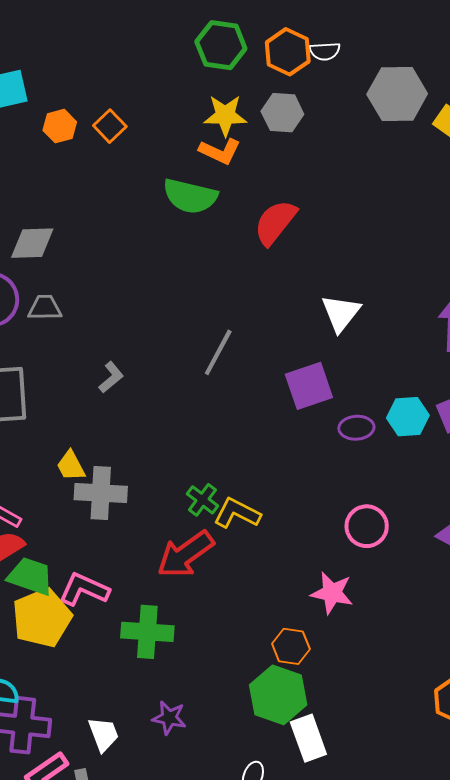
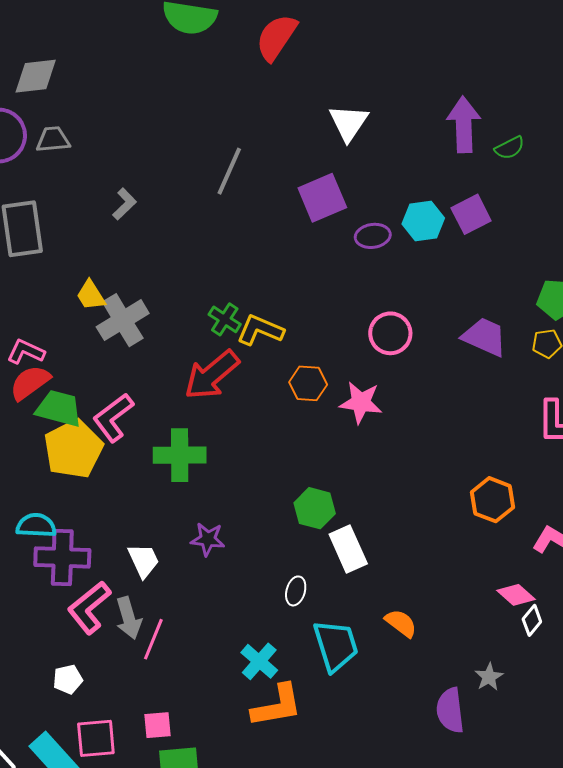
gray cross: (101, 493) -> (123, 320), turned -30
pink L-shape: (84, 589) -> (113, 418), turned -57
orange hexagon: (291, 646) -> (308, 383), moved
green hexagon: (278, 695) -> (315, 508), size x0.7

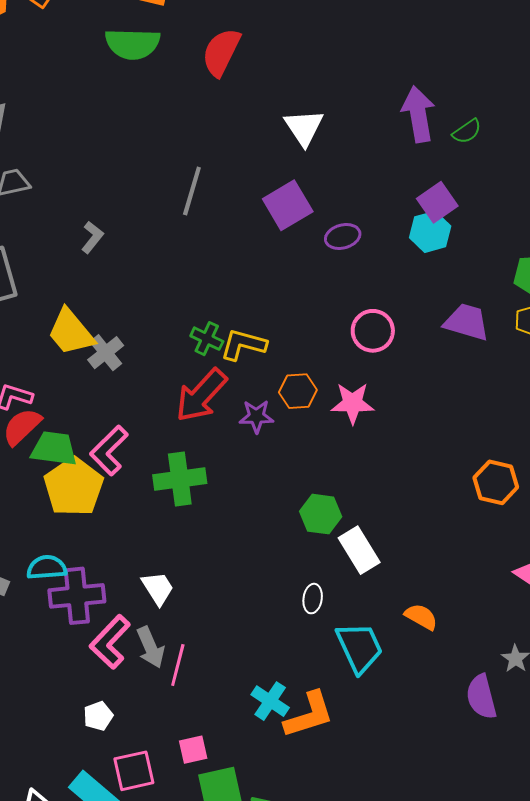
cyan hexagon: (423, 221) -> (430, 232), moved
yellow trapezoid: (91, 295) -> (71, 332), size x1.6
gray cross: (123, 320) -> (106, 353), size x0.7
purple star: (208, 539) -> (256, 416), moved
cyan cross: (259, 661) -> (270, 701), moved

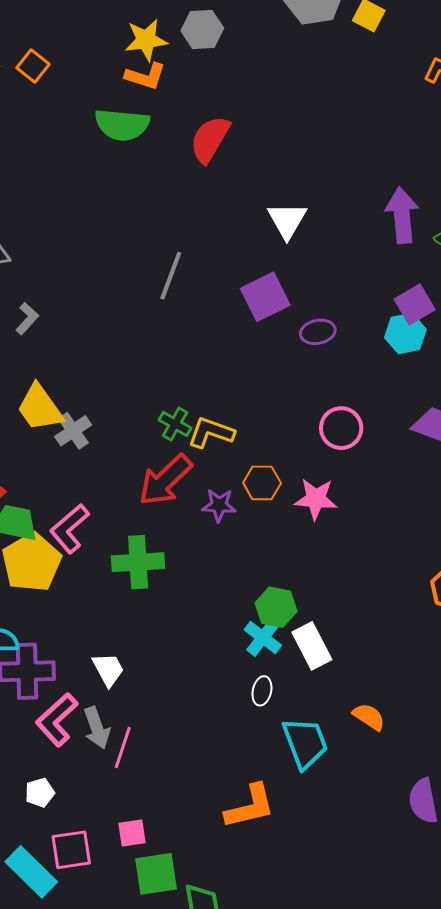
gray L-shape: (92, 237) -> (27, 319), moved
cyan cross: (270, 701) -> (263, 638), moved

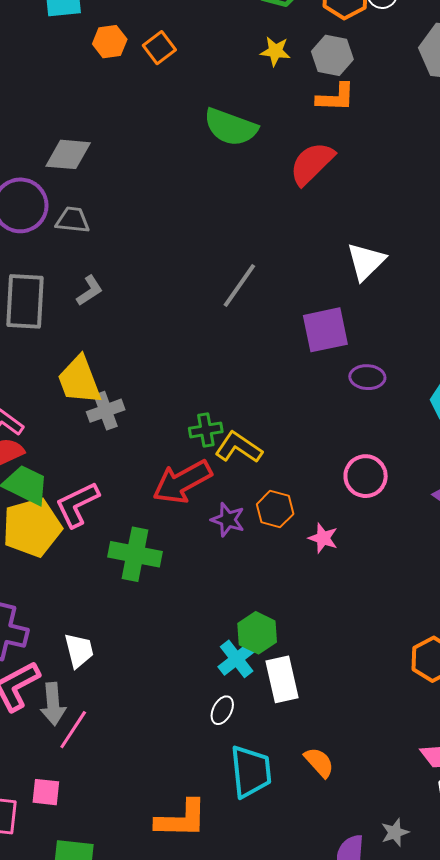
yellow star: (146, 40) -> (275, 51), size x0.7
orange L-shape: (146, 76) -> (336, 97), moved, turned -30
green cross: (175, 424) -> (206, 430), turned 36
pink star: (316, 499) -> (323, 538), size x0.7
pink square: (132, 833) -> (46, 792), moved

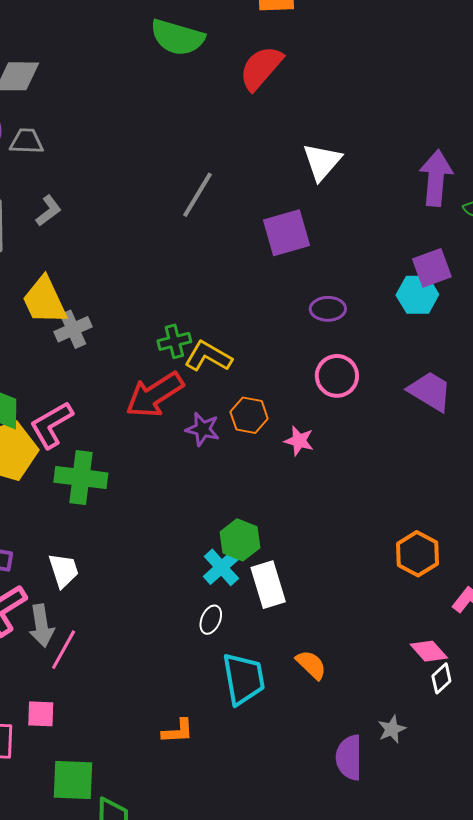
purple ellipse: (367, 377) -> (328, 309), moved
green cross: (135, 554) -> (81, 478), moved
orange L-shape: (181, 819) -> (178, 731), size x0.6

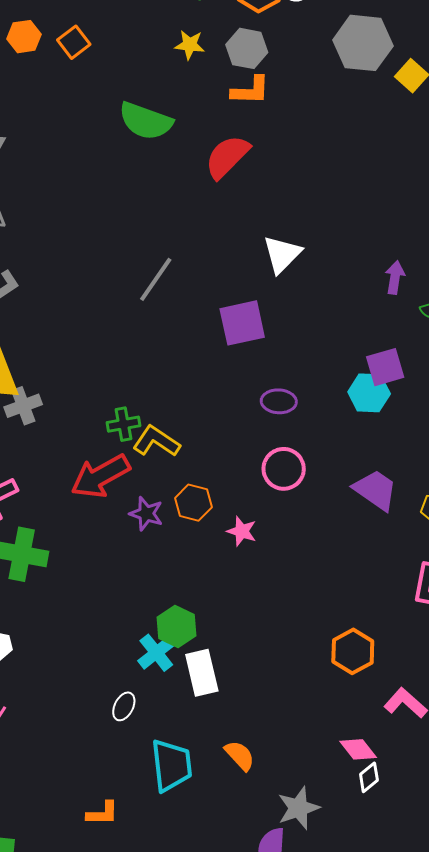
purple arrow: (436, 178) -> (395, 277), size x0.6
white ellipse: (211, 620) -> (124, 706), moved
gray star: (392, 729) -> (298, 808), moved, size x1.5

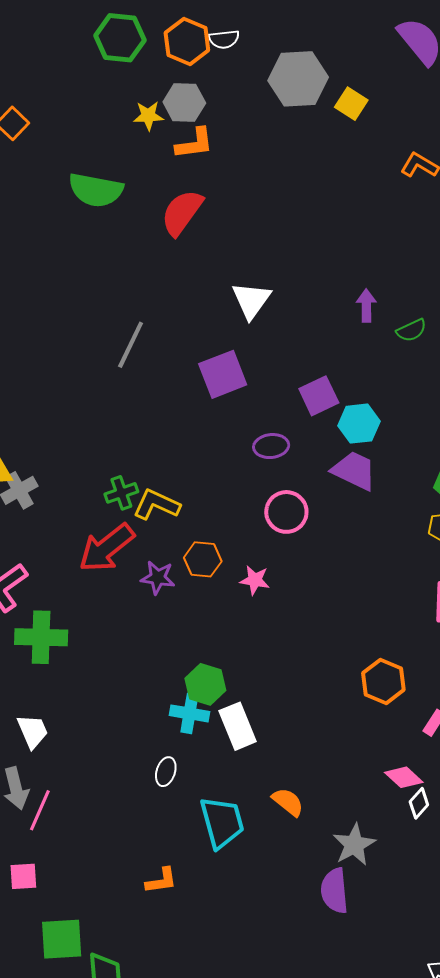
yellow star: (190, 45) -> (148, 116), moved
purple square: (385, 367) -> (319, 396), moved
purple trapezoid: (375, 490) -> (354, 471), moved
cyan cross: (156, 653) -> (189, 713), turned -33

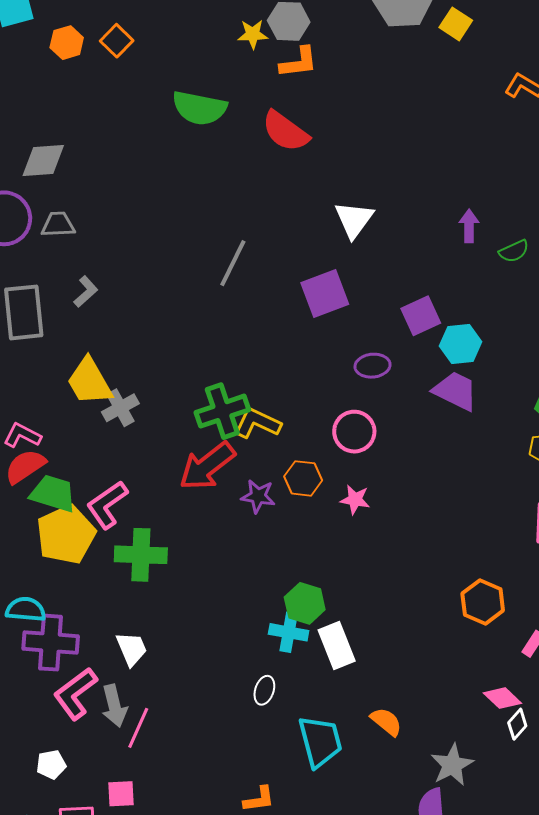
red semicircle: (182, 213) -> (285, 131), turned -90
green cross: (121, 493) -> (222, 411), size x1.6
pink circle: (286, 512) -> (354, 432), moved

